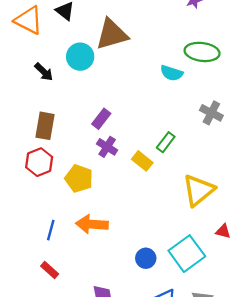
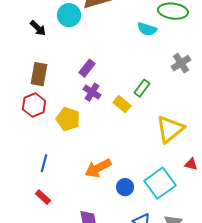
gray cross: (211, 113) -> (181, 63), turned 30
orange arrow: (92, 224) -> (98, 168), moved, turned -32

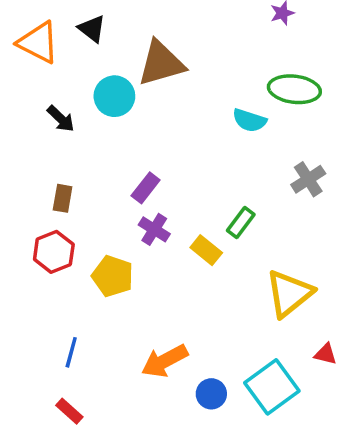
brown rectangle: (39, 74) -> (63, 198), size x0.7

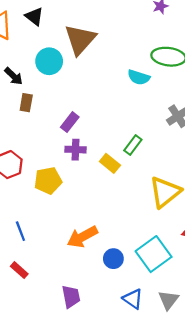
brown triangle: (161, 63) -> (80, 39), turned -32
brown rectangle: (63, 198) -> (26, 103), moved
purple cross: (154, 229) -> (76, 150), turned -30
yellow pentagon: (113, 276) -> (48, 181), turned -30
blue line: (71, 352) -> (20, 231), turned -36

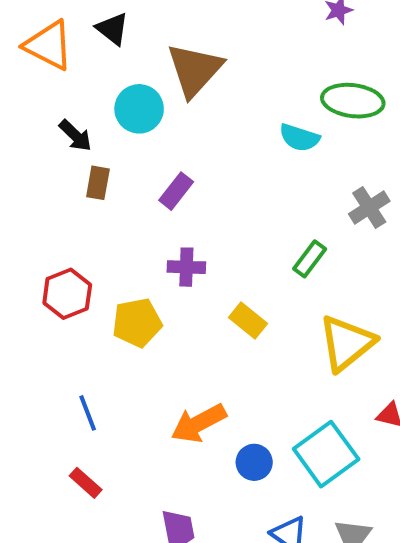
purple rectangle: (70, 122) -> (176, 191), moved
green rectangle: (133, 145) -> (310, 259), moved
yellow rectangle: (110, 163) -> (248, 321), moved

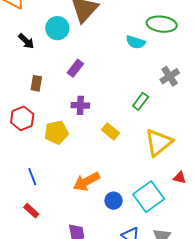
brown rectangle: (98, 183) -> (36, 83), moved

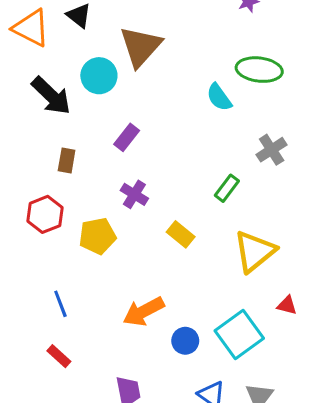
black arrow: (26, 41) -> (51, 96), size x1.6
cyan semicircle: (136, 42) -> (219, 97), turned 36
purple cross: (80, 105) -> (134, 194), turned 30

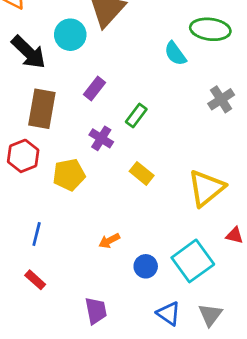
brown rectangle: (67, 160) -> (42, 109), size x1.8
green rectangle: (227, 188) -> (136, 115), moved
blue line: (60, 304) -> (37, 234), turned 35
orange arrow: (144, 311) -> (109, 241), size x0.6

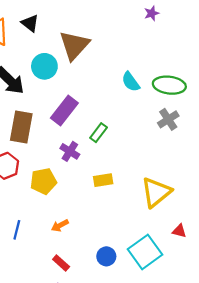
green ellipse: (210, 29) -> (169, 85), moved
purple rectangle: (94, 89) -> (64, 111), size x1.5
yellow rectangle: (142, 173) -> (103, 180), turned -48
orange arrow: (109, 241) -> (60, 225), moved
red rectangle: (35, 280) -> (61, 263), moved

